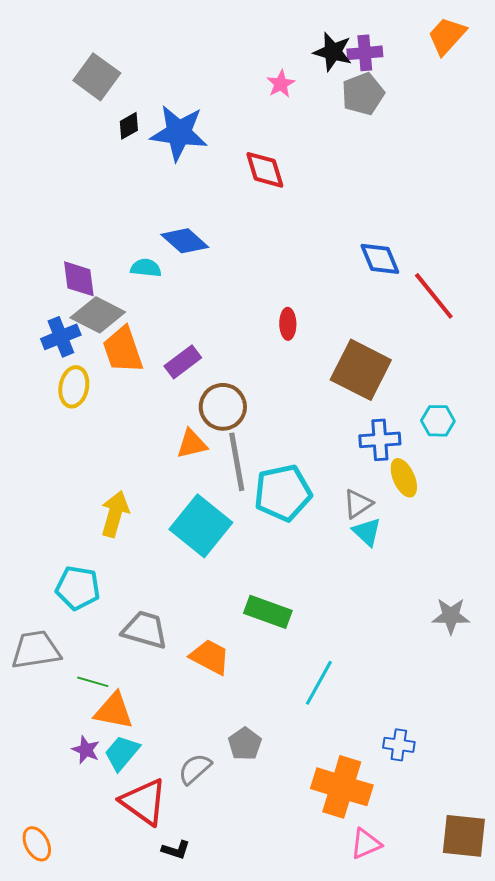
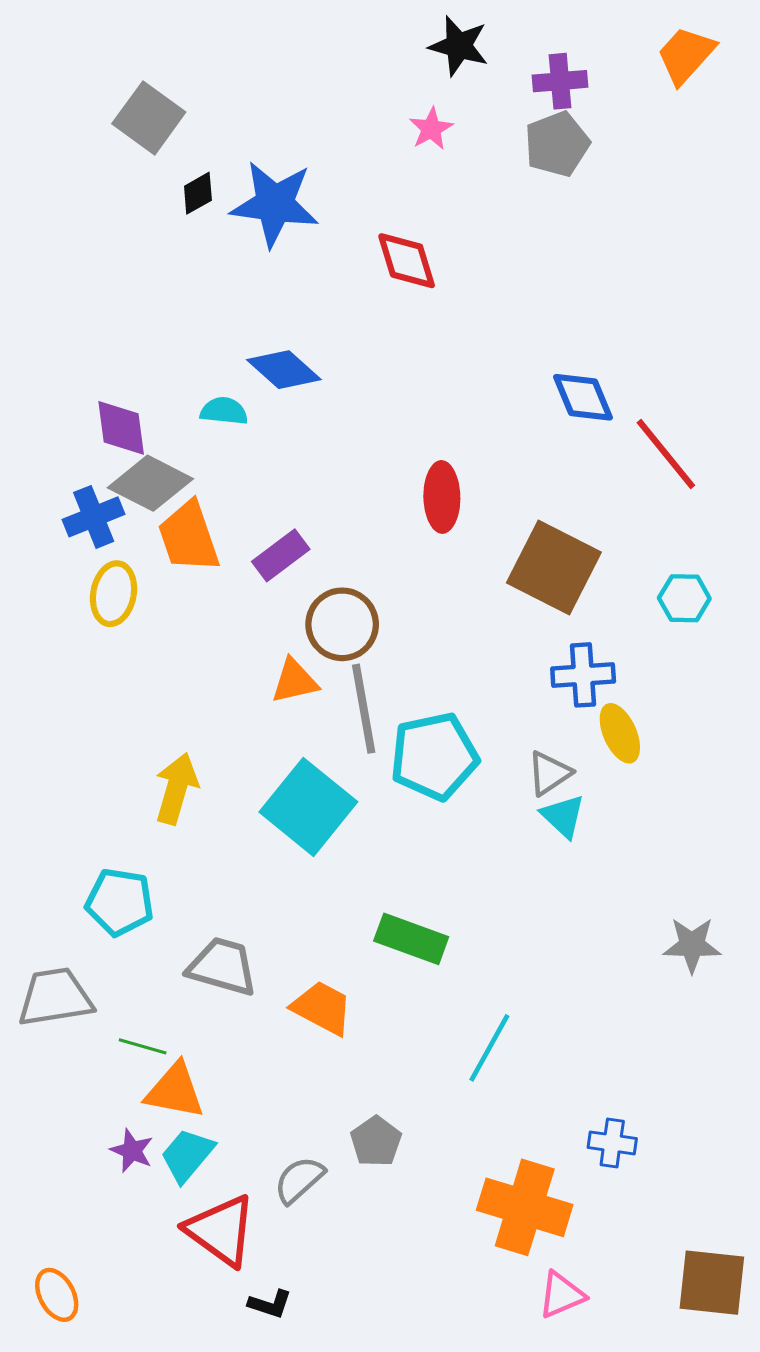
black star: (333, 52) -> (459, 46), moved
red ellipse: (288, 324) -> (442, 497), size x1.4
cyan hexagon: (438, 421) -> (684, 598), moved

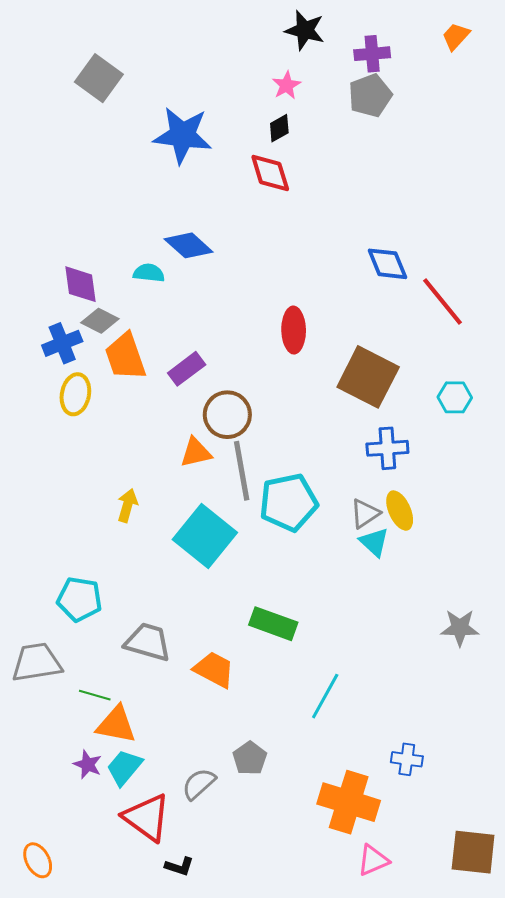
orange trapezoid: (686, 55) -> (456, 36), size x0.7
black diamond: (198, 193) -> (279, 128), moved
gray diamond: (150, 483) -> (100, 321), size x0.7
yellow ellipse: (620, 733) -> (400, 511), moved
yellow arrow: (176, 789) -> (127, 505), moved, size x0.7

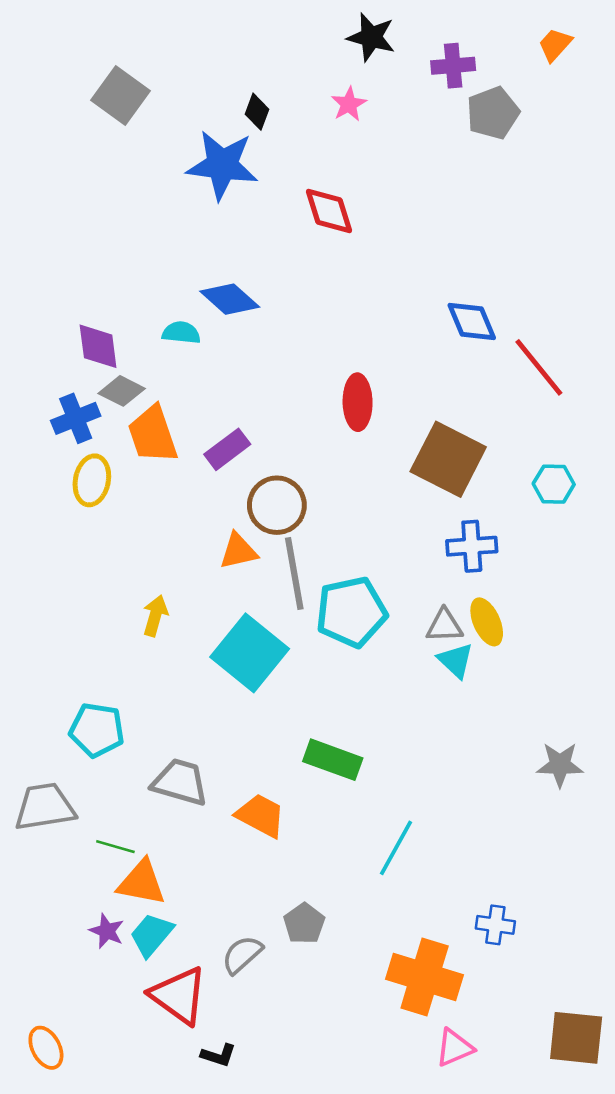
gray pentagon: (370, 96) -> (493, 113), moved
black diamond: (279, 128) -> (257, 112), moved, turned -40
gray triangle: (365, 514) -> (444, 626), turned 32

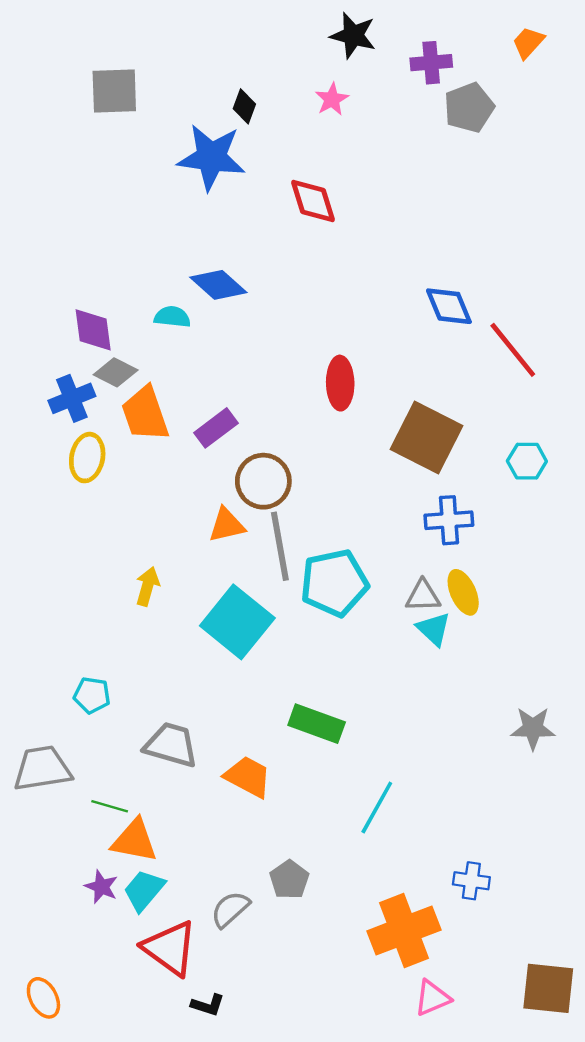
gray square: (120, 96) -> (114, 91), turned -38
cyan pentagon: (97, 730) -> (92, 695), size x0.7
orange cross: (425, 977) -> (404, 930), turned -38

